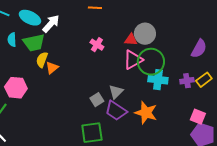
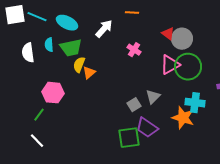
white arrow: (51, 24) -> (104, 29), moved
red triangle: (131, 40) -> (168, 34), moved, turned 32
cyan cross: (158, 80) -> (195, 103), moved
purple trapezoid: (116, 111) -> (147, 128), moved

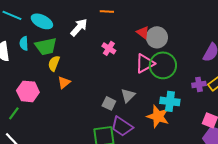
orange triangle: (89, 73) -> (64, 82), moved
gray square: (134, 105) -> (109, 103), turned -32

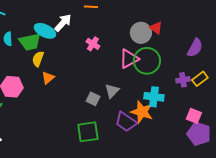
cyan ellipse: (42, 21) -> (45, 31), moved
red triangle: (143, 32) -> (156, 28), moved
purple trapezoid: (122, 126) -> (126, 122), moved

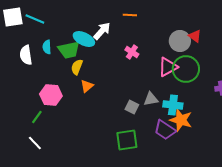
gray triangle: (112, 91) -> (151, 99), turned 35
cyan cross: (154, 97) -> (173, 105), moved

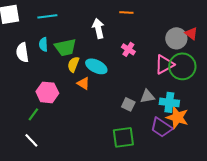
cyan line: (35, 19) -> (47, 16), moved, turned -30
white arrow: (102, 31) -> (98, 28), turned -54
cyan ellipse: (84, 39) -> (96, 66), moved
orange triangle: (87, 86) -> (83, 83), turned -48

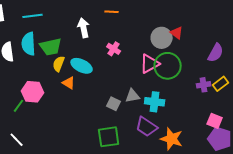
cyan semicircle: (43, 44) -> (29, 44), size x1.6
green line: (33, 114) -> (19, 106), moved
orange star: (177, 117) -> (172, 139), moved

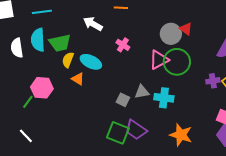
white arrow: (84, 28) -> (93, 24), turned -48
purple trapezoid: (147, 127) -> (136, 130), moved
green square: (109, 137) -> (118, 133), turned 30

